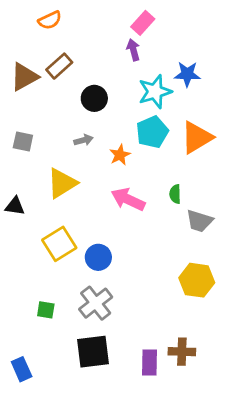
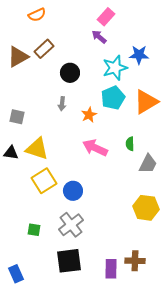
purple arrow: (133, 50) -> (99, 37), turned -35
gray arrow: (84, 140) -> (62, 104), turned 112
gray square: (23, 141) -> (17, 117), moved
yellow triangle: (62, 183) -> (37, 149), moved, turned 50
gray trapezoid: (199, 221) -> (148, 164), turned -80

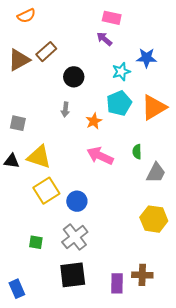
orange semicircle: (37, 15) -> (26, 16), moved
pink rectangle: (106, 17) -> (112, 18), turned 60
cyan star: (115, 68) -> (121, 72), size x0.7

